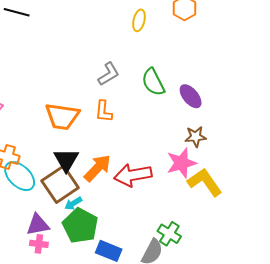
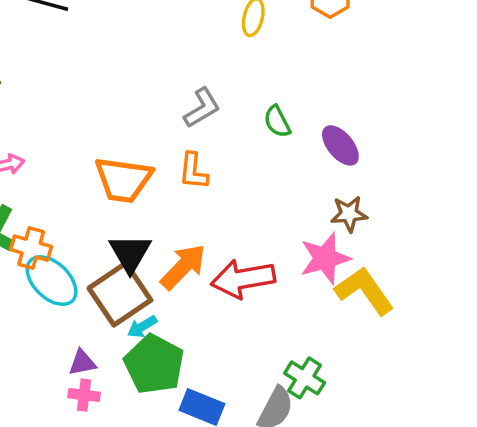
green semicircle: (153, 82) -> (277, 122), size x0.7
purple triangle: (38, 225) -> (82, 363), size x0.7

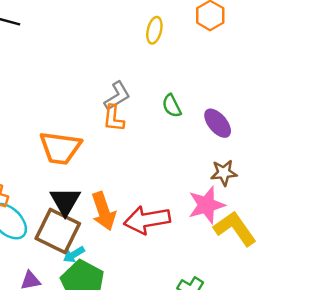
orange L-shape: (193, 171) -> (114, 118), moved
orange arrow: (183, 267) -> (104, 211), turned 117
brown square: (120, 294) -> (58, 231), turned -30

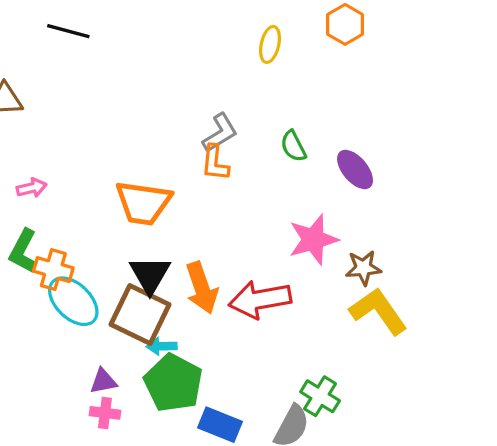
brown star: (224, 173) -> (363, 268), moved
pink star: (206, 205) -> (313, 240), moved
cyan arrow: (74, 255) -> (162, 346), turned 30

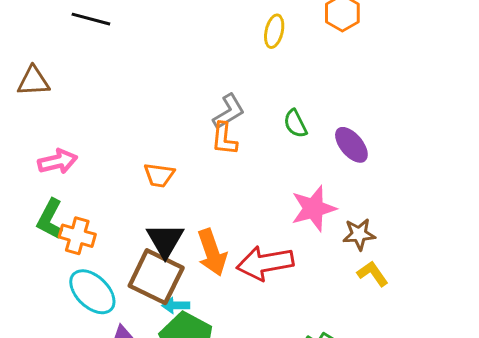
pink arrow: (32, 188) -> (58, 162), size x1.4
orange trapezoid: (143, 203) -> (159, 175), size x0.6
cyan ellipse: (73, 301) -> (92, 292), moved
yellow L-shape: (378, 311) -> (373, 274), size x0.6

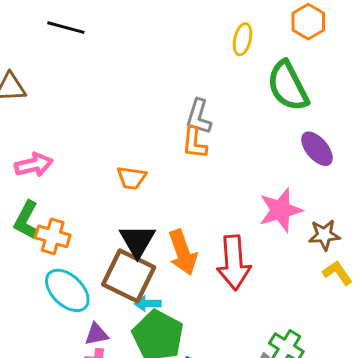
gray L-shape: (229, 112) -> (199, 117), turned 138
green semicircle: (295, 124) -> (288, 86), moved, size x1.8
red arrow: (265, 263) -> (234, 263), turned -84

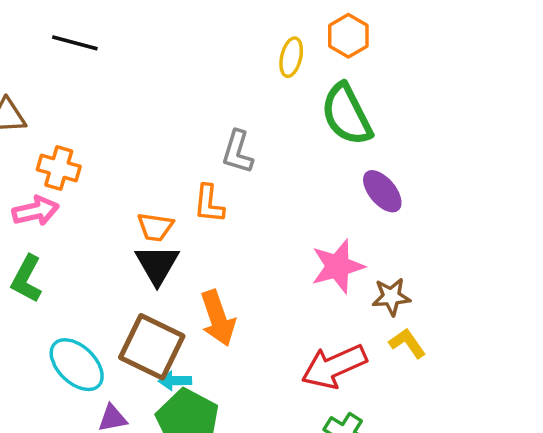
orange hexagon: (308, 22) -> (348, 36), moved
orange L-shape: (194, 143) -> (209, 204), moved
orange cross: (53, 236) -> (59, 168), moved
black triangle: (137, 241) -> (157, 265), moved
red arrow: (234, 263) -> (334, 366), moved, turned 70

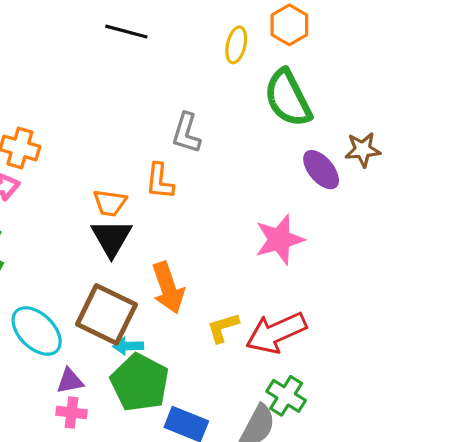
black line: (75, 43) -> (126, 32), moved
brown star: (391, 297) -> (363, 150), moved
yellow L-shape: (407, 343) -> (223, 328), moved, turned -72

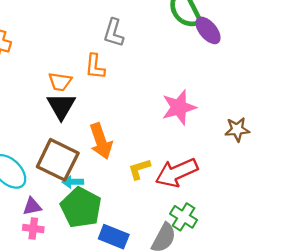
brown star: (363, 150) -> (237, 129), moved
purple ellipse: (321, 170) -> (208, 30), moved

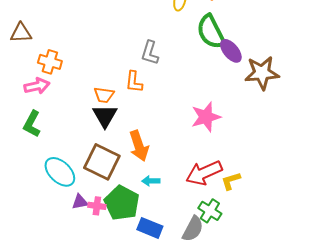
brown star: (237, 129) -> (262, 73), moved, size x1.6
yellow L-shape: (139, 169) -> (231, 181), moved
cyan arrow: (73, 182) -> (151, 181), moved
pink cross: (33, 229) -> (97, 206), moved

